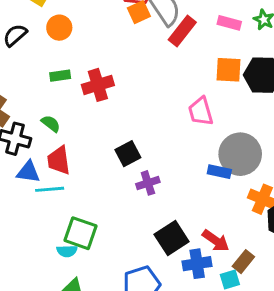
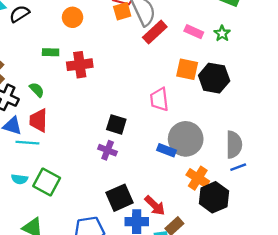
orange circle: (59, 28) -> (73, 17), moved
black square: (128, 154) -> (116, 124), moved, turned 36
purple cross: (148, 183) -> (108, 150), turned 30
cyan semicircle: (67, 251) -> (20, 179), moved

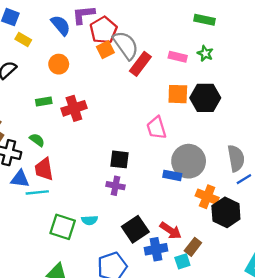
cyan semicircle: (20, 179) -> (90, 220), moved

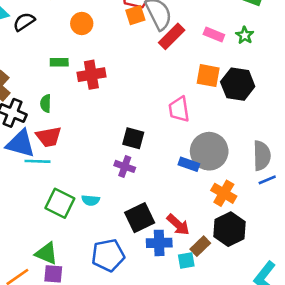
green semicircle: (37, 140) -> (46, 103), turned -133
red trapezoid: (44, 169) -> (49, 137), turned -100
blue triangle: (20, 179) -> (21, 144), size x1.4
black hexagon: (226, 212) -> (229, 229), moved

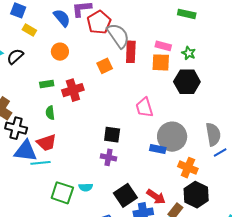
orange square: (135, 15) -> (105, 66), moved
green star: (245, 35) -> (189, 53), moved
red rectangle: (172, 36) -> (131, 52), turned -35
orange square: (208, 76) -> (161, 62), moved
green semicircle: (46, 103) -> (50, 113), moved

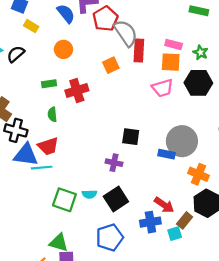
pink trapezoid: (144, 107) -> (163, 88), moved, turned -90
black square: (112, 135) -> (131, 137), moved
black square: (125, 195) -> (116, 199), moved

